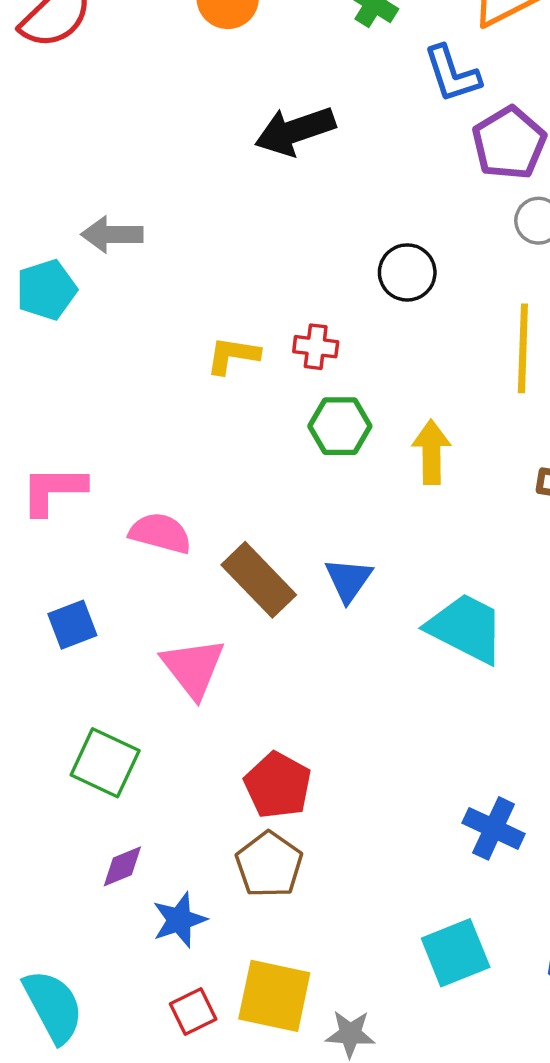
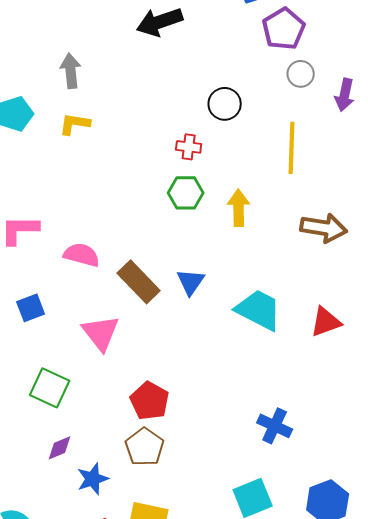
gray arrow: (112, 234) -> (71, 71), moved, turned 84
red cross: (316, 347) -> (189, 147), moved
yellow L-shape: (233, 355) -> (75, 124), moved

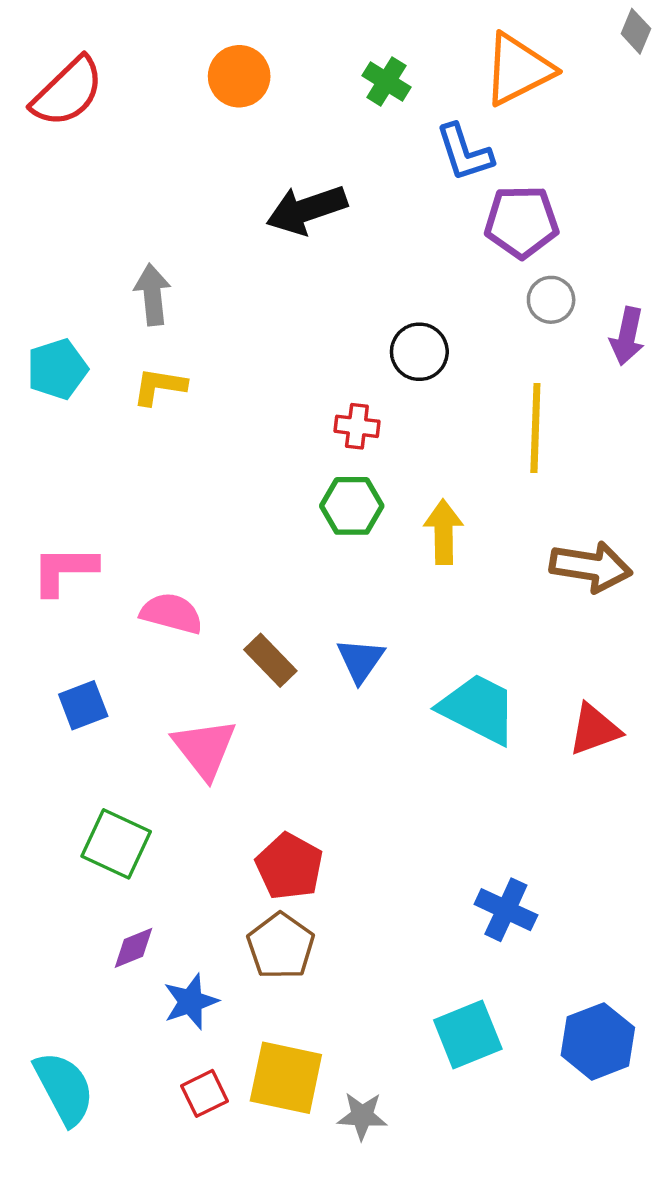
purple pentagon: (284, 29) -> (522, 222), turned 30
brown rectangle: (139, 282) -> (270, 660), size x0.7

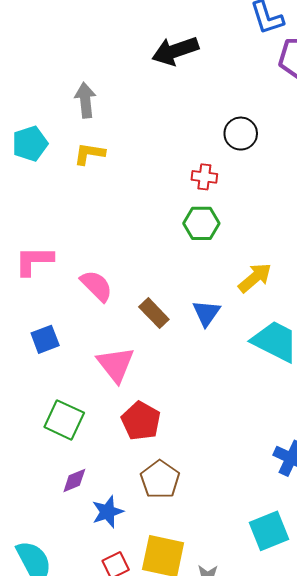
yellow arrow: (444, 532) -> (255, 278), moved, turned 51
pink semicircle: (172, 613) -> (96, 286), turned 30
red pentagon: (289, 866) -> (141, 421), moved

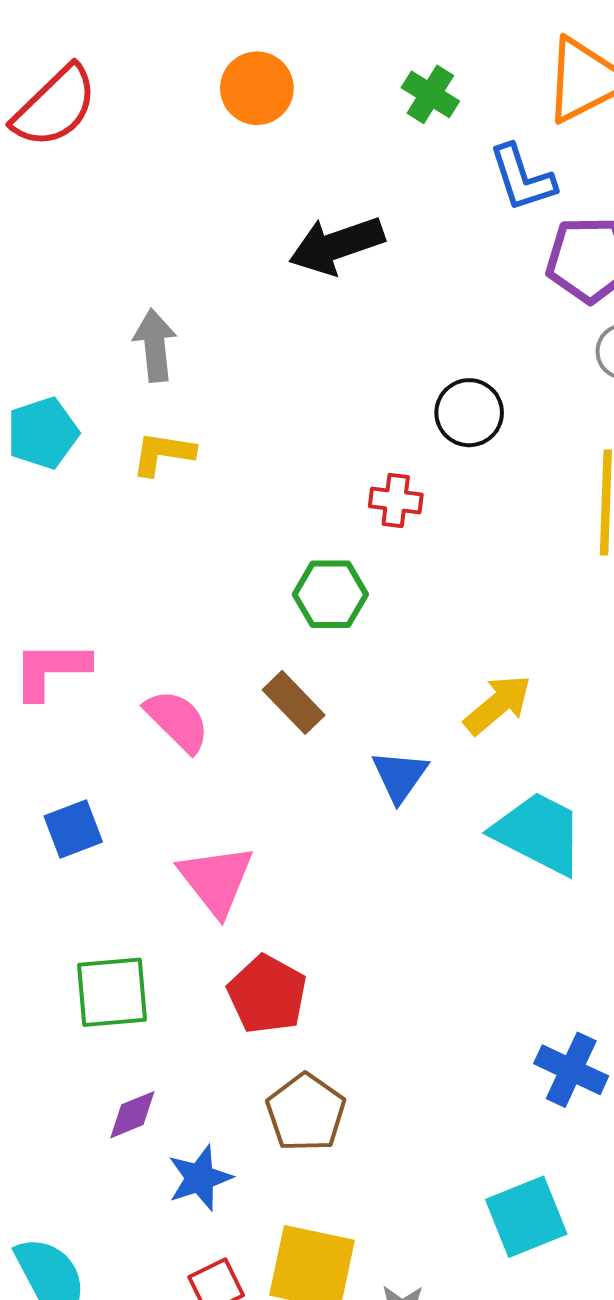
green hexagon: (201, 223) -> (330, 594), moved
brown rectangle: (154, 313) -> (294, 702), moved
green square: (64, 420) -> (112, 992), turned -30

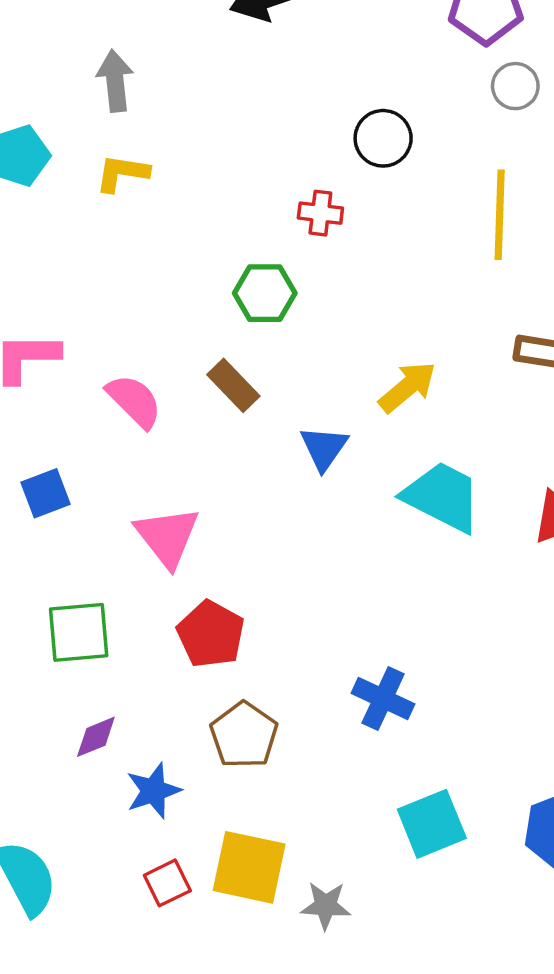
blue cross: (571, 1070) -> (383, 699), moved

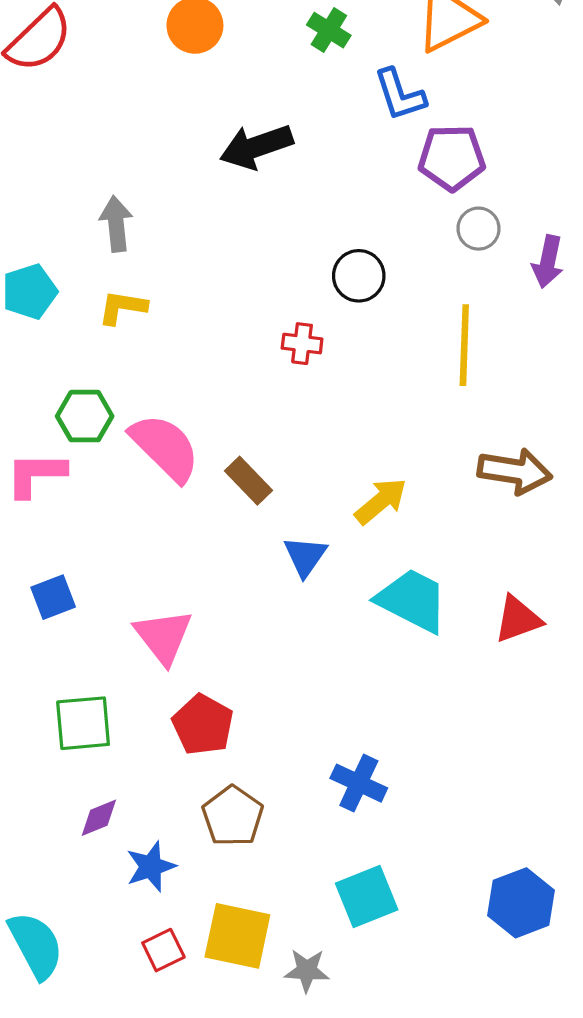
green hexagon: (265, 293) -> (85, 416), moved
brown rectangle: (233, 385) -> (248, 481), moved
pink semicircle: (134, 401) -> (165, 448), moved, size x1.4
cyan square: (432, 824) -> (367, 896), moved

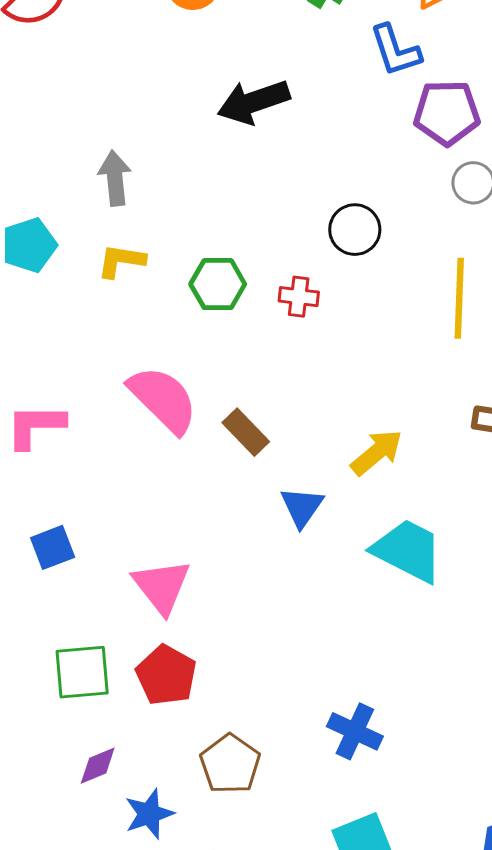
green hexagon: (85, 416) -> (218, 284), moved
red pentagon: (203, 725) -> (166, 675), moved

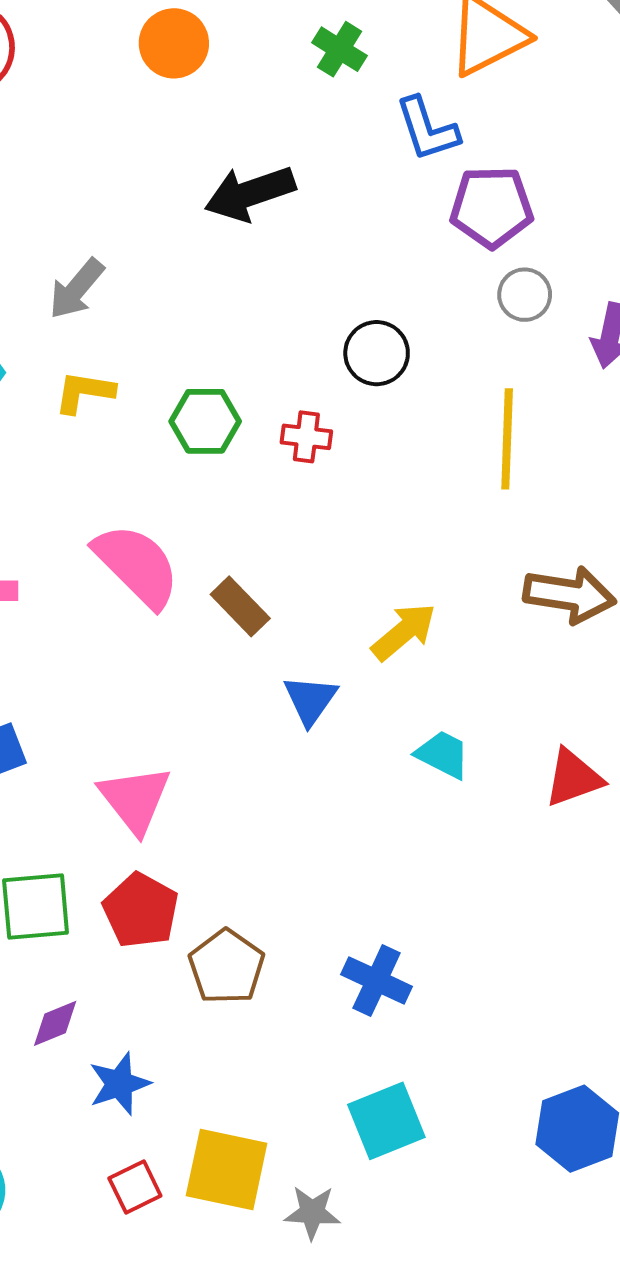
gray arrow: (115, 178) -> (77, 289), turned -134
cyan trapezoid: (408, 551) -> (443, 754), size x0.6
brown pentagon: (230, 764) -> (227, 967), moved

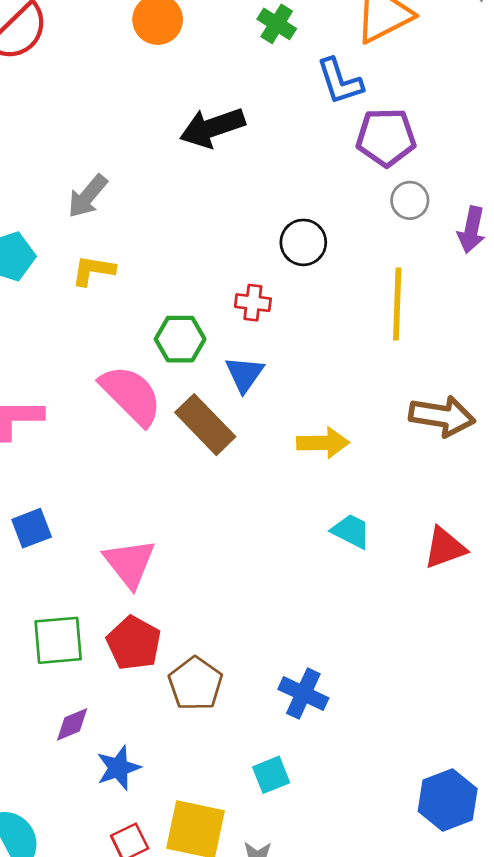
green hexagon: (205, 421) -> (180, 339), moved
brown rectangle: (240, 606) -> (205, 425), size x1.4
yellow arrow: (404, 632) -> (323, 443), turned 39
blue triangle: (310, 700) -> (244, 374), moved
cyan square: (386, 1121) -> (271, 775), moved, size x0.7

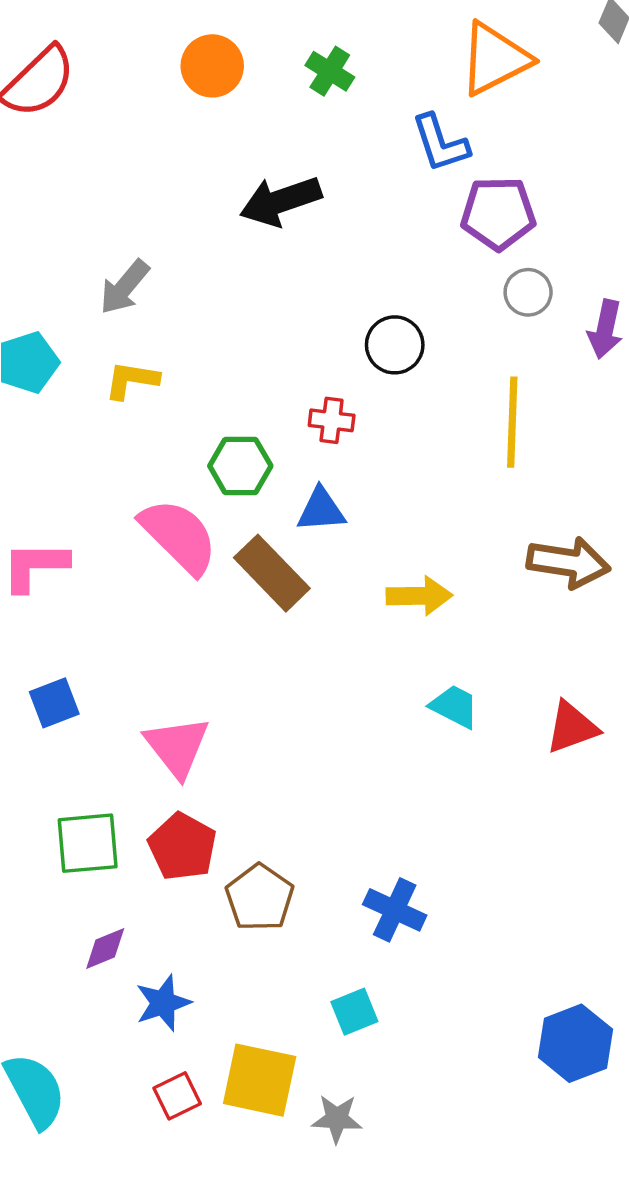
green cross: (277, 24) -> (330, 71), moved
blue triangle: (244, 374) -> (321, 510), turned 51

